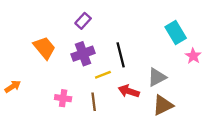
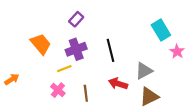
yellow line: (103, 75) -> (64, 69), moved
pink cross: (63, 98) -> (58, 90), turned 32

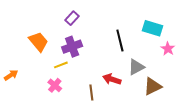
cyan rectangle: (161, 30) -> (153, 28), turned -42
black line: (111, 50) -> (120, 41), moved
brown line: (86, 93) -> (91, 92), moved
brown triangle: (149, 97) -> (153, 86), moved

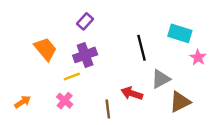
orange arrow: (11, 75) -> (23, 102), moved

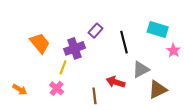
purple rectangle: (85, 21) -> (96, 31), moved
yellow line: (72, 77) -> (63, 67), turned -48
orange arrow: (23, 102) -> (20, 89), turned 64

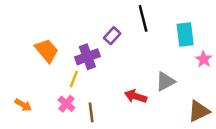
cyan rectangle: (158, 29) -> (185, 35), turned 66
black line: (124, 42) -> (143, 18), moved
brown triangle: (158, 89) -> (199, 111), moved
brown line: (95, 96) -> (91, 112), moved

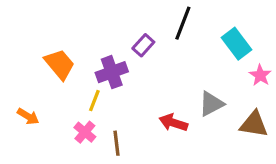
black line: (143, 18) -> (183, 23), turned 35
cyan rectangle: (185, 35) -> (237, 44), turned -30
orange arrow: (23, 105) -> (28, 116), moved
brown triangle: (199, 111) -> (254, 124), moved, turned 35

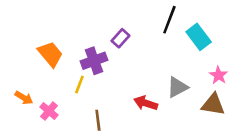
black line: (183, 23) -> (169, 20), moved
pink star: (260, 75) -> (218, 75), moved
pink cross: (85, 132) -> (49, 111), moved

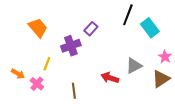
orange trapezoid: (50, 54) -> (38, 28), moved
yellow line: (79, 85) -> (47, 64), moved
brown triangle: (213, 104) -> (161, 79), turned -42

